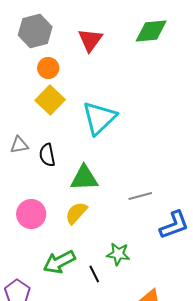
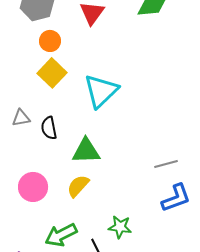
gray line: (140, 196) -> (166, 164), moved

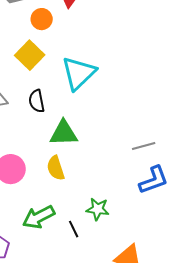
orange circle: (50, 41) -> (42, 19), moved
black semicircle: (49, 128) -> (37, 101), moved
yellow semicircle: (78, 186) -> (56, 168), turned -60

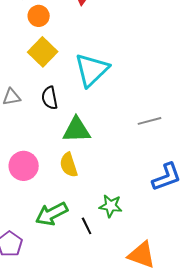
orange circle: (42, 19) -> (39, 16), moved
gray line: (144, 146) -> (150, 121), moved

